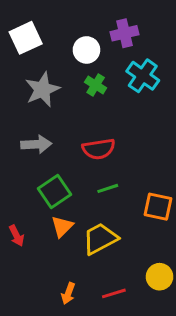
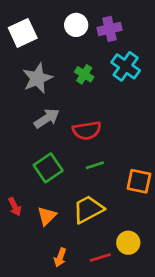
white circle: (86, 50) -> (76, 25), moved
gray arrow: (36, 144) -> (47, 118), moved, turned -30
orange triangle: (62, 226) -> (47, 216), moved
yellow circle: (160, 277) -> (128, 243), moved

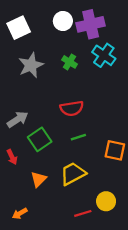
purple cross: (110, 29) -> (91, 24), size x1.4
gray arrow: (47, 118) -> (18, 119), moved
red arrow: (15, 207) -> (12, 157), moved
orange arrow: (60, 257) -> (20, 213), moved, turned 40

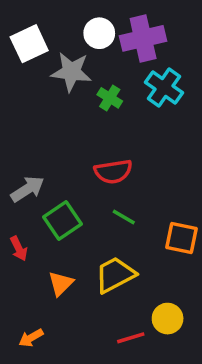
gray star: (31, 65) -> (71, 72), moved, turned 30
green line: (78, 137) -> (124, 217), turned 48

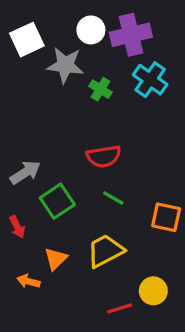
orange arrow: (31, 338) -> (28, 281), moved, turned 45

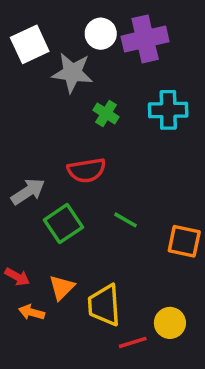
cyan cross: (150, 80) -> (168, 110), moved, turned -36
green cross: (101, 89) -> (106, 114), moved
red semicircle: (104, 156) -> (87, 170), moved
red arrow: (17, 227) -> (17, 277), moved, turned -35
yellow trapezoid: (105, 251) -> (104, 305), moved, turned -66

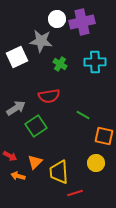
white square: (30, 44) -> (17, 57), moved
green line: (126, 220) -> (83, 115), moved
yellow circle: (170, 323) -> (96, 163), moved

